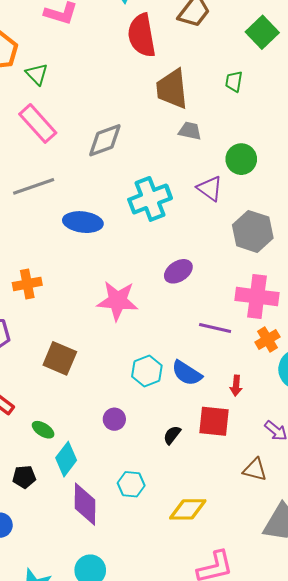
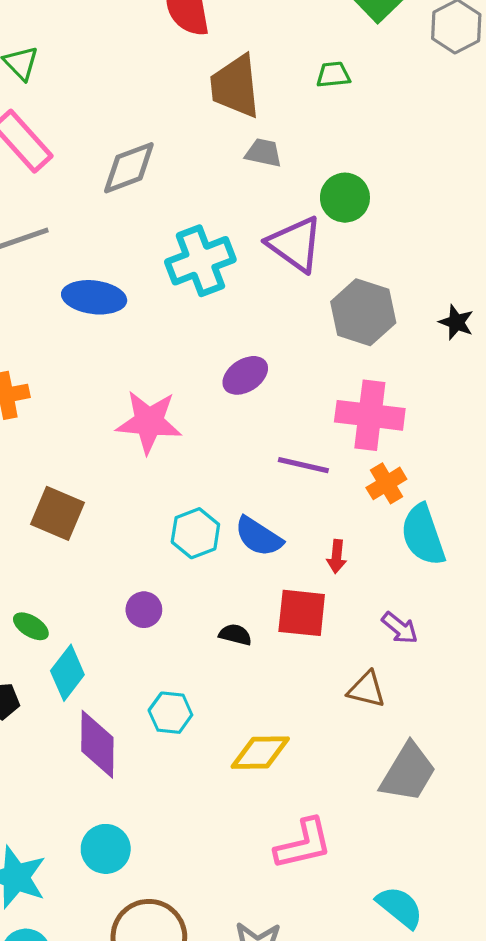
green trapezoid: (234, 81) -> (333, 75), turned 75
purple triangle: (210, 188) -> (295, 244), size x1.4
black semicircle: (172, 435) -> (235, 635), turned 66

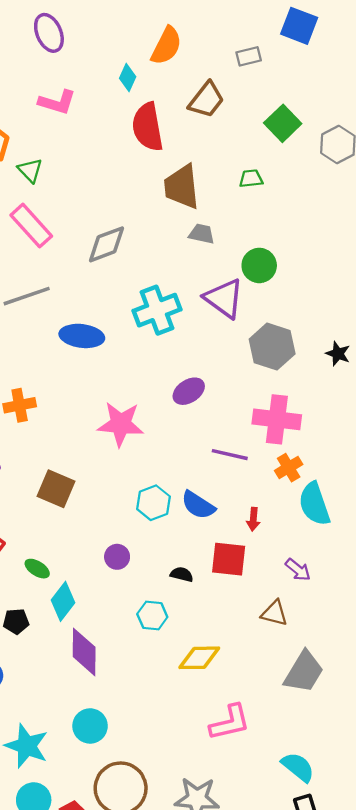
cyan hexagon: (170, 713) -> (152, 616), moved

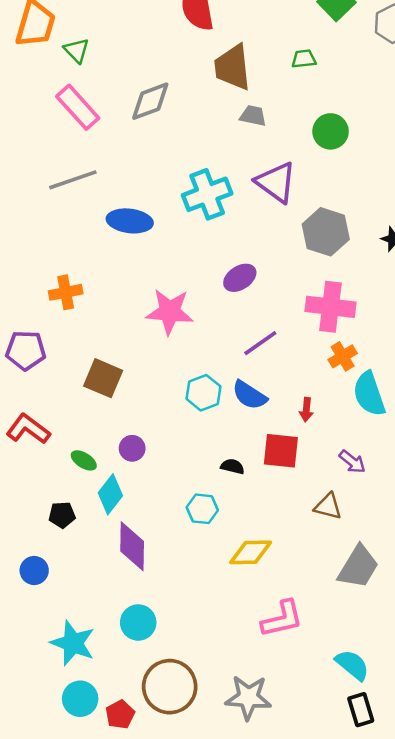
gray diamond: (106, 244) -> (150, 101), moved
green circle: (259, 265) -> (331, 131), moved
purple line: (230, 455) -> (260, 343), moved, turned -48
purple circle: (117, 557) -> (132, 448), moved

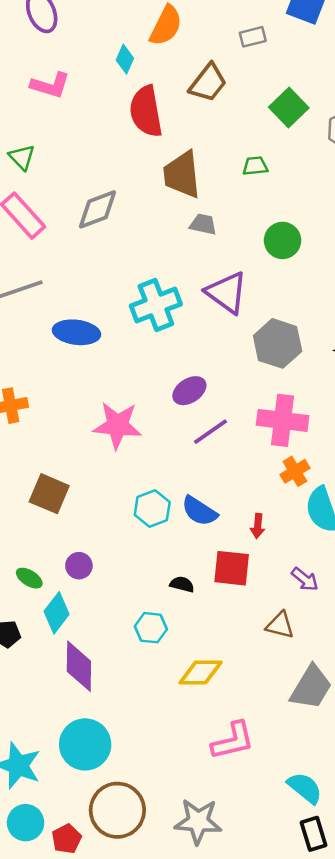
purple line: (260, 343) -> (211, 432), moved
cyan circle: (138, 623) -> (85, 744), size x1.4

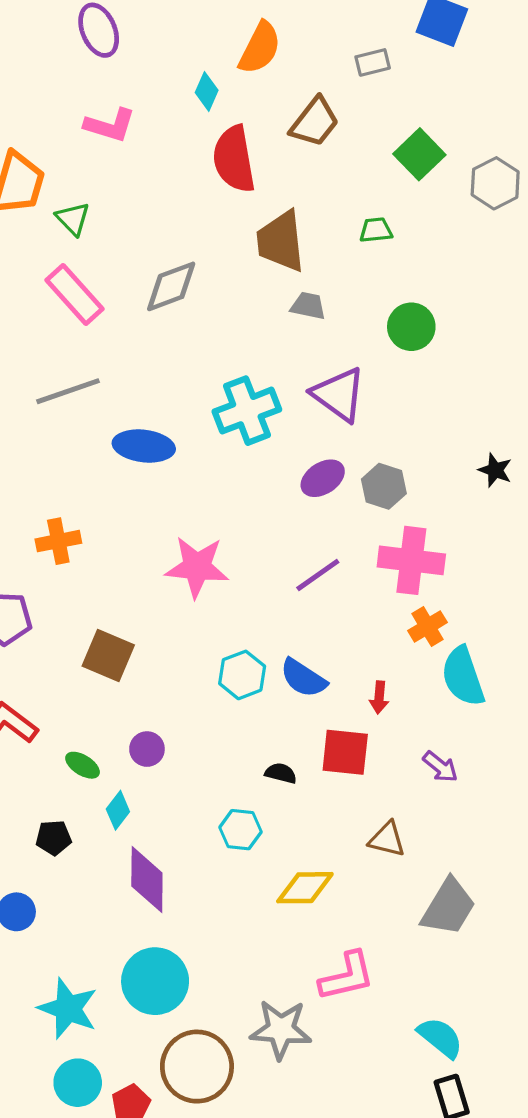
gray hexagon: (278, 343) -> (384, 486), moved, size x0.7
purple ellipse: (189, 391) -> (323, 478), moved
cyan diamond: (57, 613) -> (118, 810), size x0.7
brown triangle: (280, 625) -> (387, 839), moved
gray star: (198, 821) -> (281, 1029), moved

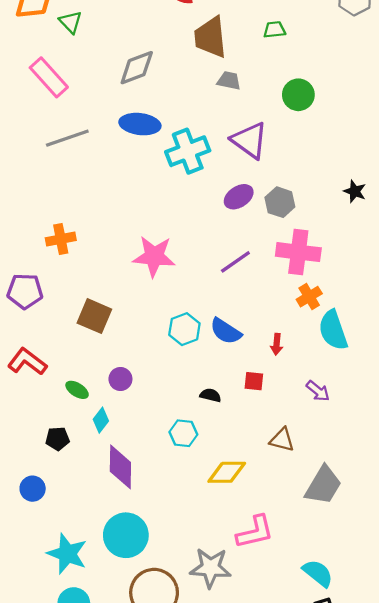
pink rectangle: (74, 295) -> (49, 77), moved
blue ellipse: (144, 446) -> (140, 124), moved
red square: (345, 752) -> (254, 381), size x0.6

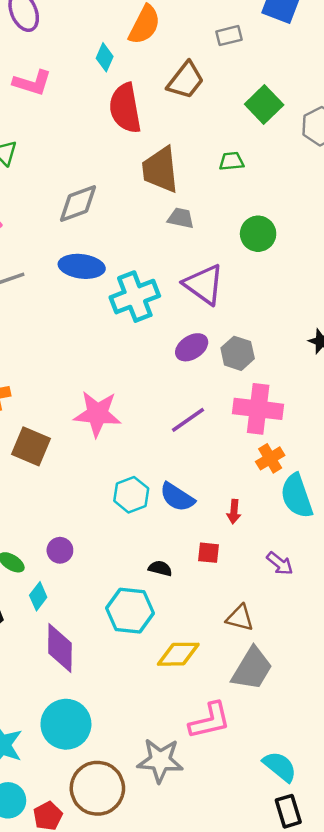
brown square: (94, 316) -> (31, 446), moved
cyan hexagon: (183, 433) -> (130, 611), size x1.5
gray trapezoid: (323, 485) -> (252, 669), moved

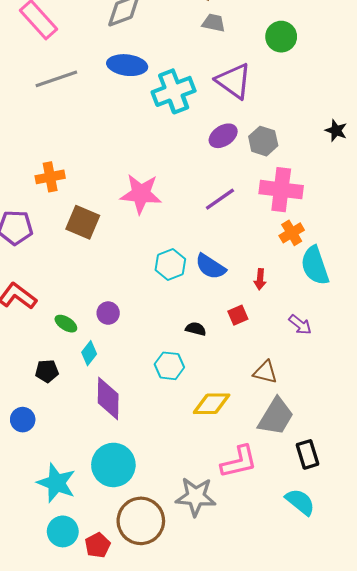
red square: (209, 553) -> (238, 315), turned -30
cyan hexagon: (130, 611) -> (169, 366), size x0.7
black rectangle: (288, 811) -> (308, 454), moved

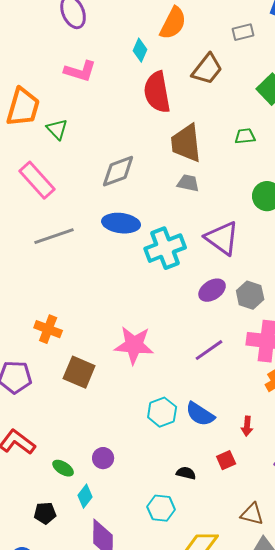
gray trapezoid: (214, 23) -> (188, 183), moved
orange cross: (50, 177) -> (48, 329), turned 32

